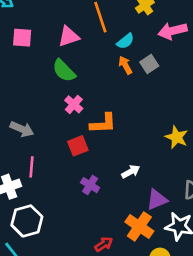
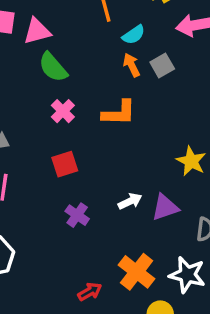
pink triangle: (69, 36) -> (37, 31), moved
orange L-shape: (103, 123) -> (119, 113), moved
purple triangle: (157, 200) -> (165, 207), moved

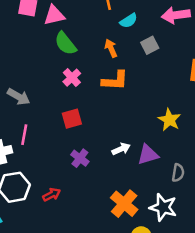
orange arrow: (132, 65) -> (111, 48), moved
red arrow: (90, 292) -> (52, 195), moved

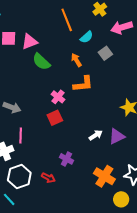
pink cross: (72, 78) -> (58, 97), moved
purple cross: (80, 158) -> (66, 159), moved
red arrow: (52, 195) -> (48, 178), turned 64

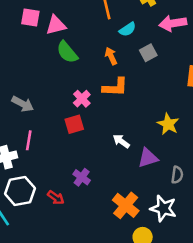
white arrow: (96, 135) -> (121, 141), moved, turned -120

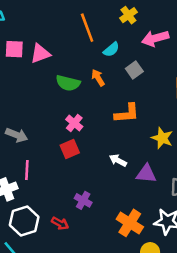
green semicircle: (67, 52) -> (68, 83), moved, turned -30
orange L-shape: (115, 87) -> (127, 113), moved
purple triangle: (148, 158) -> (146, 174), turned 30

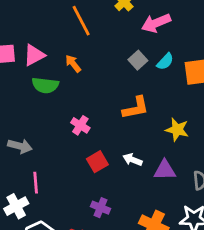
cyan semicircle: (111, 49) -> (165, 62), moved
orange arrow: (98, 78) -> (73, 64), moved
green semicircle: (68, 83) -> (45, 85), moved
red square: (70, 149) -> (97, 162), moved

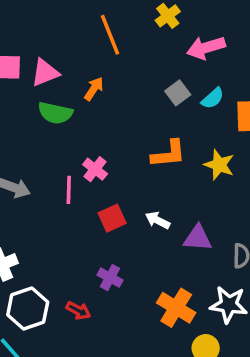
orange arrow: (73, 64) -> (94, 89), turned 66
yellow star: (177, 130) -> (219, 165), moved
pink line: (36, 183) -> (69, 190), moved

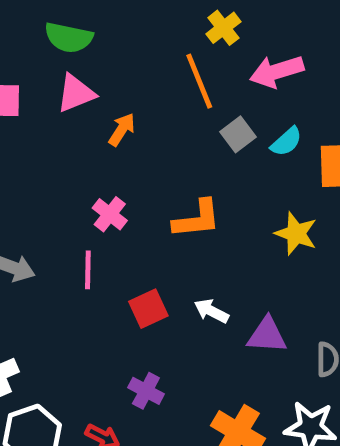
orange line: (110, 35) -> (199, 81), moved
pink triangle: (45, 73) -> (76, 93), moved
green semicircle: (55, 113) -> (69, 38), moved
orange L-shape: (169, 154) -> (197, 219), moved
pink cross: (95, 169) -> (110, 214), moved

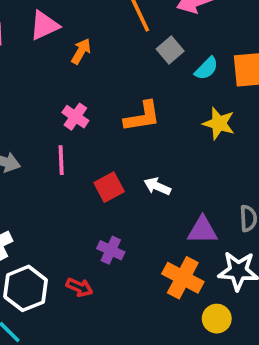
cyan semicircle: (286, 142) -> (206, 68), moved
purple triangle: (267, 335) -> (202, 230), moved

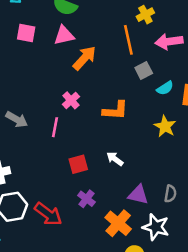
orange arrow: (81, 51) -> (84, 58), size x1.5
red square: (109, 187) -> (78, 164), moved
purple cross: (111, 250) -> (86, 199), moved
red arrow: (79, 287) -> (48, 214), size x1.6

